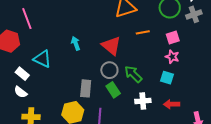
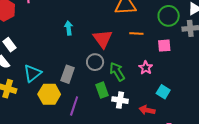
pink star: (172, 57) -> (146, 68), moved
cyan triangle: (42, 59) -> (32, 73), moved, turned 42
cyan square: (167, 78) -> (163, 92), moved
green rectangle: (113, 90) -> (102, 90), moved

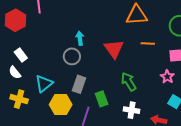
gray circle: (95, 62) -> (72, 56), moved
pink star: (146, 68) -> (167, 77), moved
green rectangle: (102, 90) -> (102, 99), moved

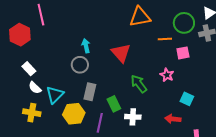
orange line: (148, 43) -> (165, 39), moved
white semicircle: (15, 72) -> (35, 88), moved
pink star: (167, 77) -> (167, 75), moved
white cross: (132, 110) -> (133, 117), moved

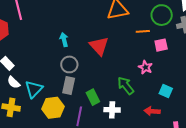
gray circle: (80, 65) -> (69, 64), moved
green arrow: (139, 84) -> (126, 86), moved

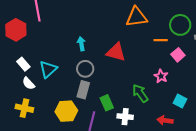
pink square: (161, 45) -> (178, 55), turned -32
red triangle: (99, 46) -> (116, 52), turned -35
cyan triangle: (34, 89) -> (48, 69), moved

